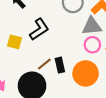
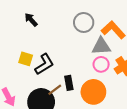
black L-shape: (39, 29) -> (44, 64), moved
brown line: (44, 64) -> (55, 90), moved

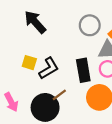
black arrow: (31, 20) -> (35, 22), size x1.6
black rectangle: (69, 83) -> (83, 70), moved, size x1.5

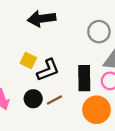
black arrow: (35, 22) -> (42, 19), turned -65
black circle: (45, 107) -> (33, 99), moved, size x0.6

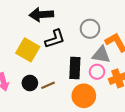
yellow square: (28, 60) -> (28, 50), size x1.6
black L-shape: (48, 70) -> (55, 39), moved

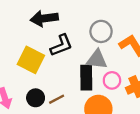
gray triangle: (101, 55) -> (97, 59), moved

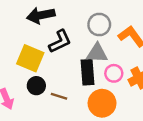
black circle: (36, 98) -> (36, 86), moved
brown line: (57, 99) -> (59, 96), turned 49

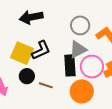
black L-shape: (60, 41) -> (41, 50), moved
gray triangle: (97, 53) -> (78, 49), turned -30
pink circle: (114, 73) -> (92, 67), size x1.5

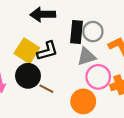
black rectangle: (70, 65) -> (77, 32), moved
black circle: (27, 76) -> (28, 76), size x1.5

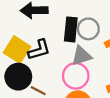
pink circle: (98, 77) -> (76, 76), moved

